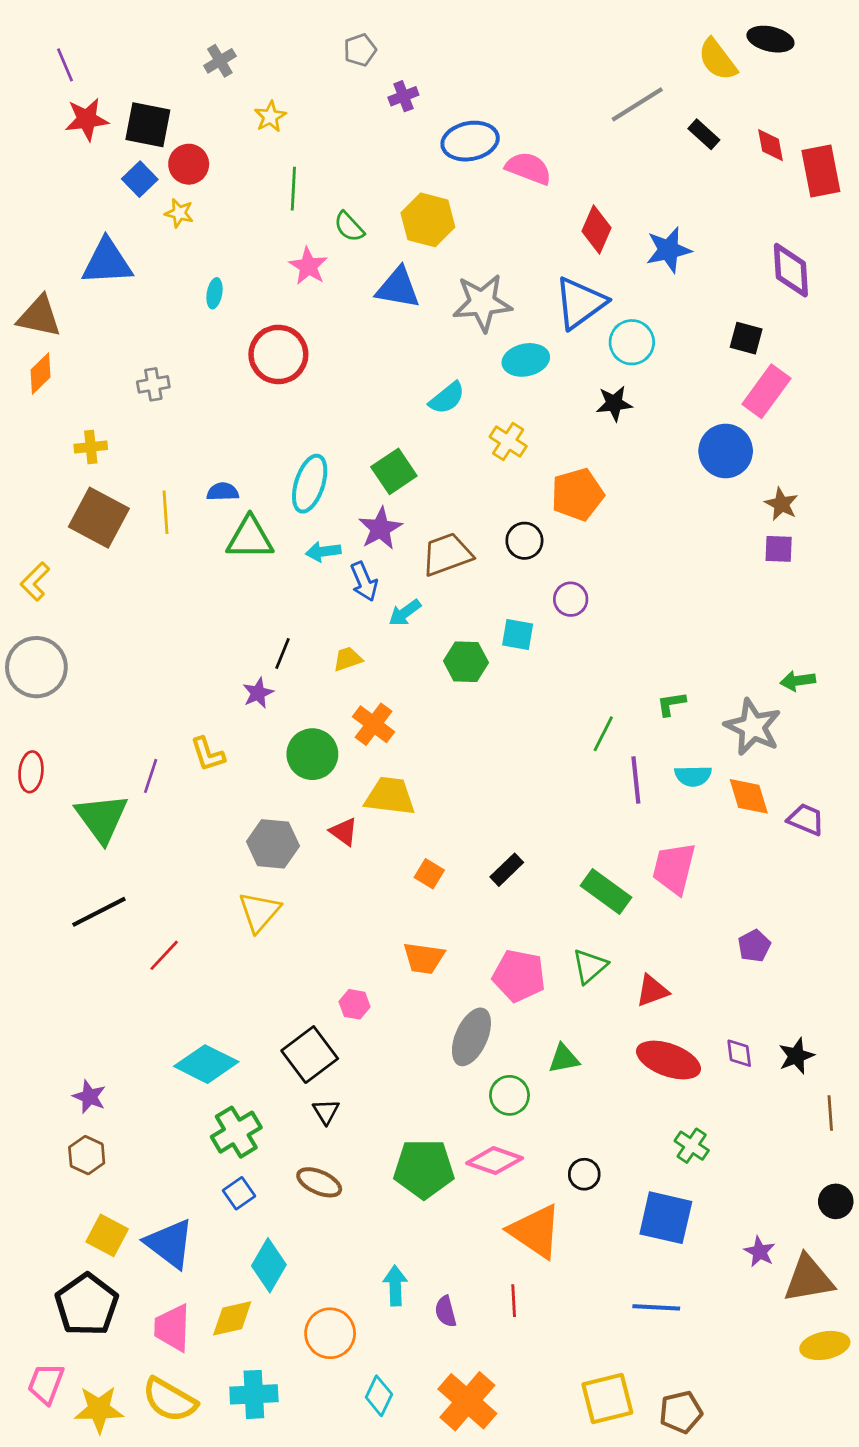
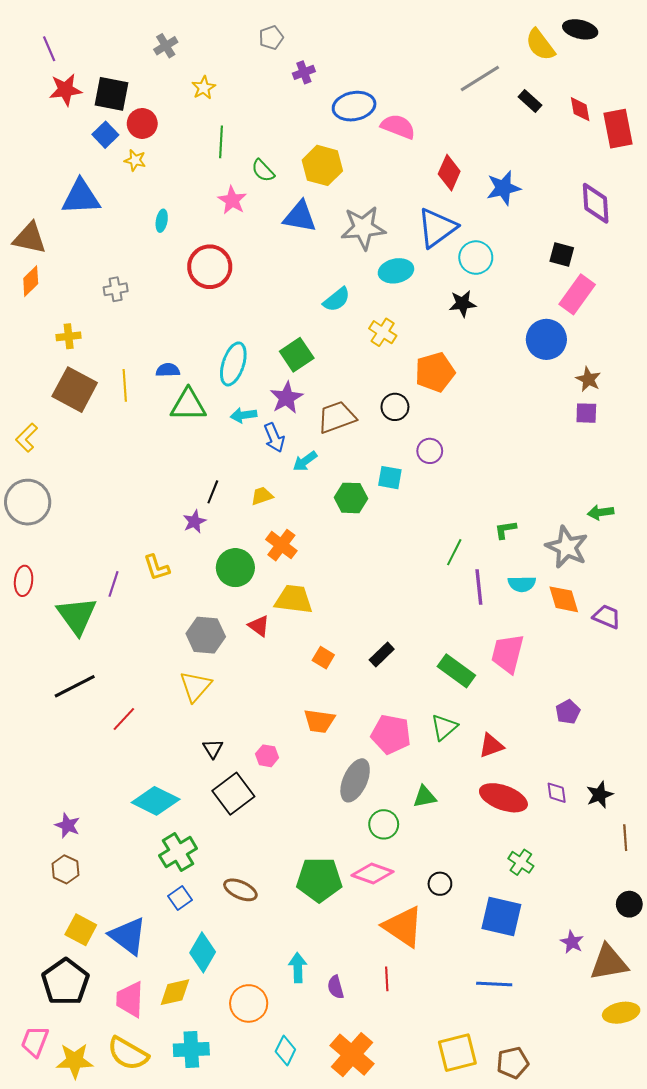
black triangle: (326, 1112) -> (213, 749), moved

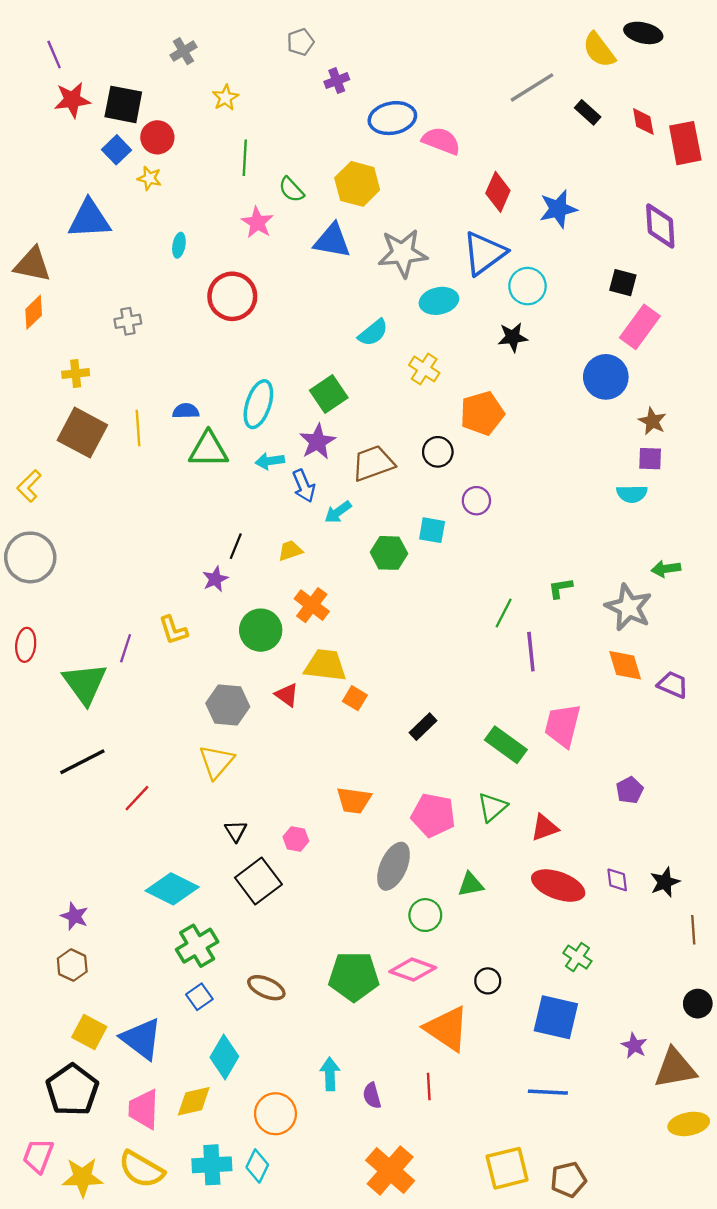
cyan semicircle: (522, 584) -> (632, 494), moved
orange square: (323, 658) -> (355, 698), moved
cyan diamond: (285, 1051) -> (257, 1166), moved

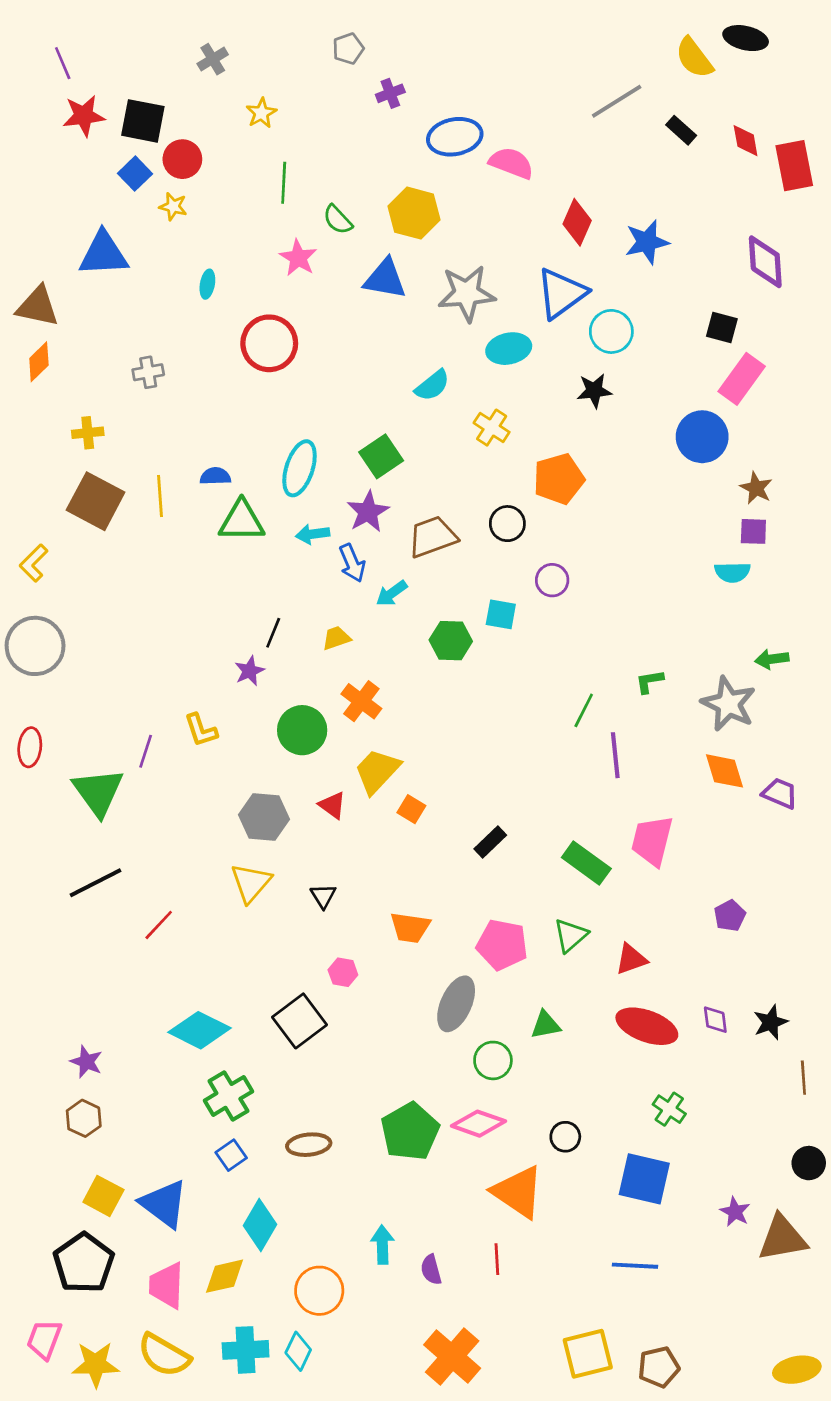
yellow trapezoid: (325, 665) -> (377, 771), turned -54
black triangle: (236, 831) -> (323, 896), moved
green pentagon: (354, 976) -> (410, 1131), turned -30
brown ellipse: (266, 988) -> (309, 1145), turned -30
yellow ellipse: (689, 1124) -> (797, 1370), moved

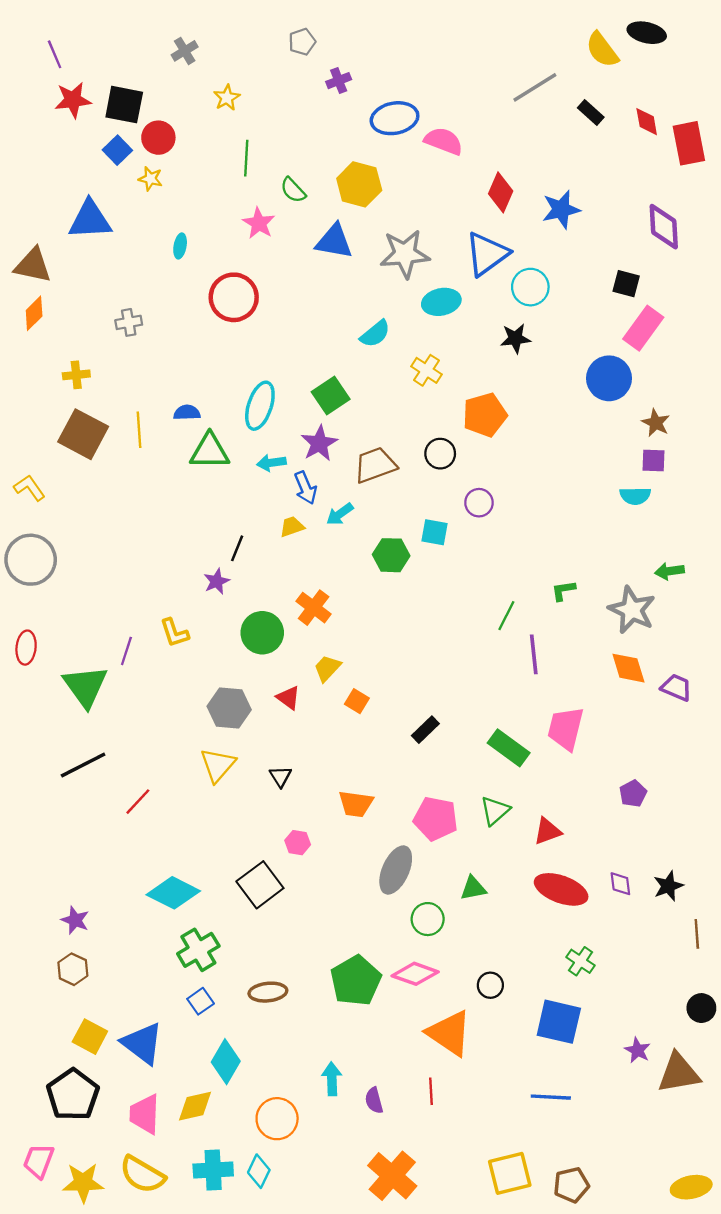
yellow L-shape: (34, 563) -> (29, 488), turned 100
yellow trapezoid: (336, 638) -> (292, 527), moved
yellow trapezoid: (377, 771) -> (327, 668), size x0.7

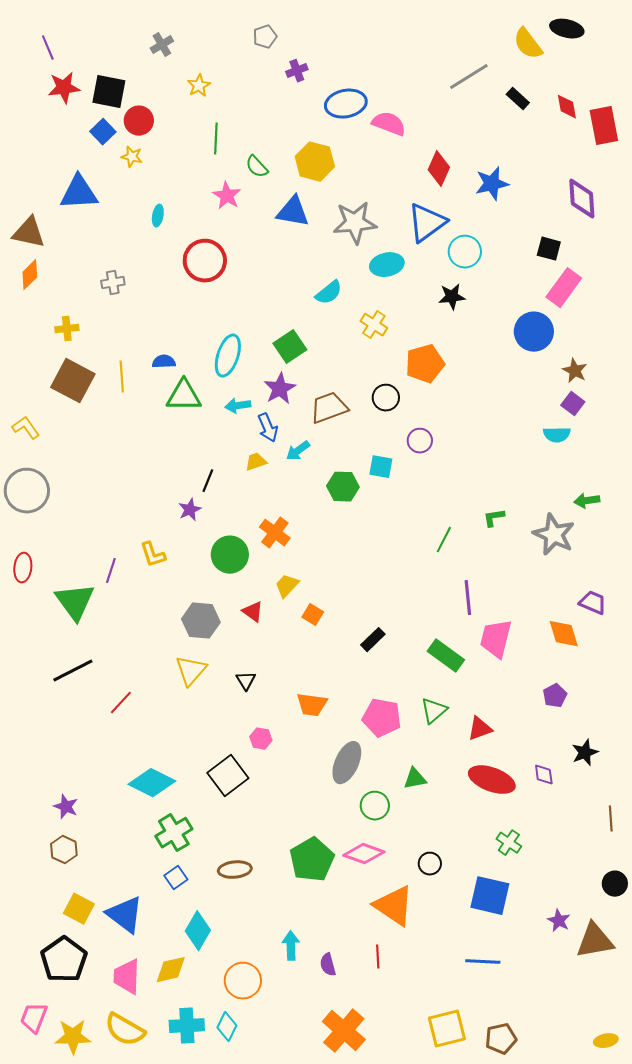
purple square: (654, 460) -> (573, 404), turned 35
purple line: (534, 654) -> (468, 598), moved
orange diamond: (628, 668) -> (564, 634), moved
black star: (668, 886) -> (585, 753), moved
yellow ellipse: (691, 1187) -> (606, 1041), size x0.7

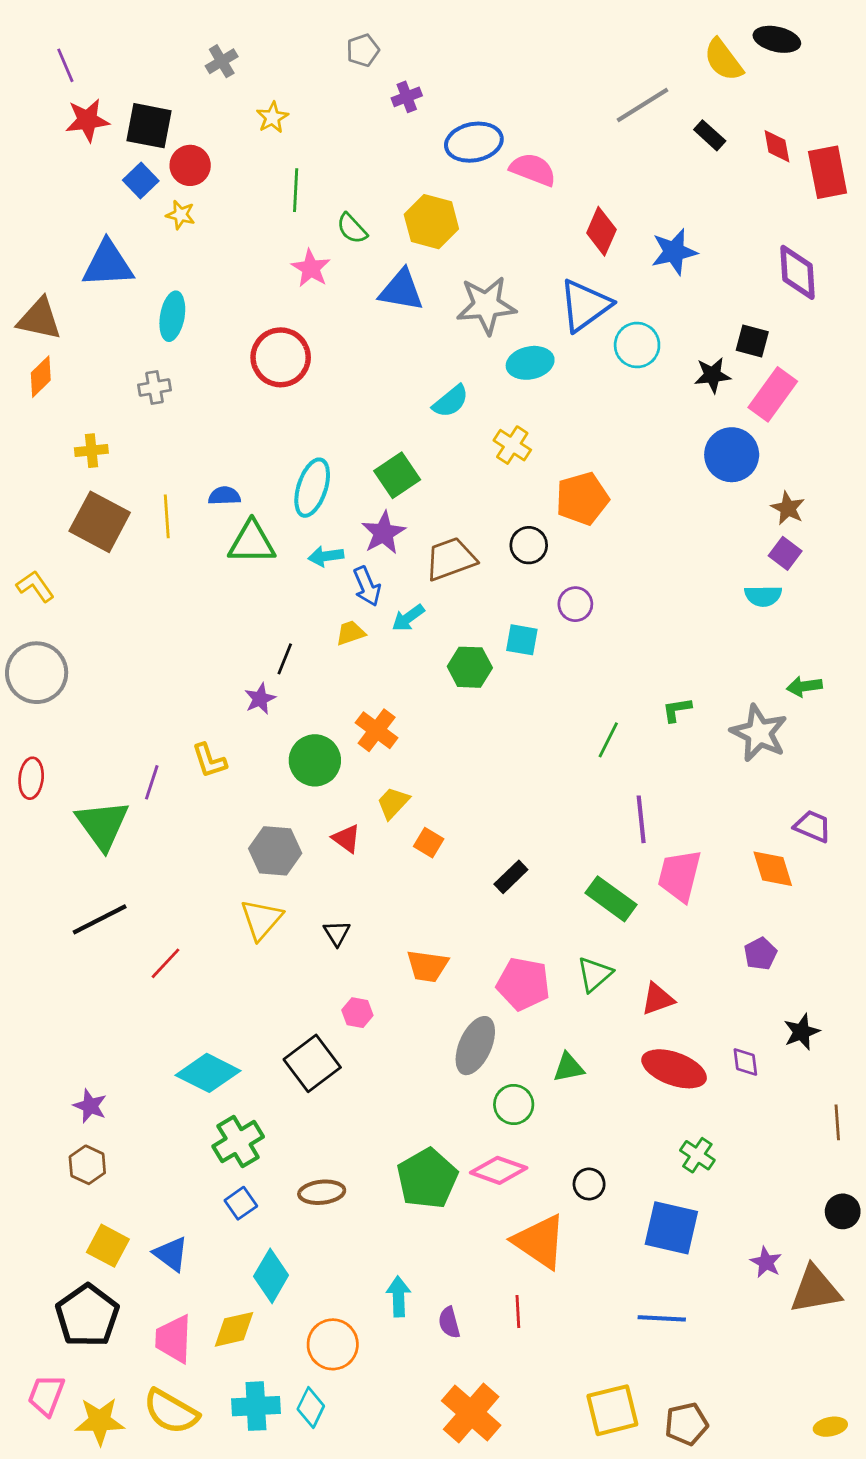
cyan ellipse: (158, 216) -> (172, 316), moved, size x1.6
black star: (452, 297) -> (712, 375), moved
blue triangle: (125, 915) -> (171, 1254), size x0.7

